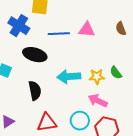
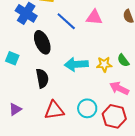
blue line: (59, 34) -> (66, 21), turned 45
black ellipse: (35, 55) -> (42, 42), turned 50
pink arrow: (98, 101) -> (119, 88), moved

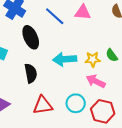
pink arrow: (119, 88) -> (96, 81), moved

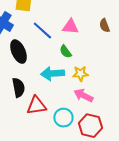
green semicircle: (112, 55) -> (65, 52), moved
red triangle: (43, 105) -> (36, 106), moved

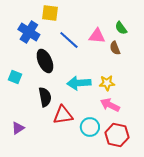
brown semicircle: (104, 26) -> (115, 48), moved
green semicircle: (65, 52) -> (121, 28), moved

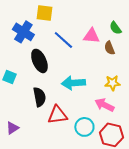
yellow star: (107, 83) -> (112, 83), moved

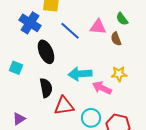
pink arrow: (104, 105) -> (102, 88), moved

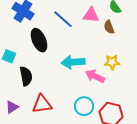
black semicircle: (46, 88) -> (26, 76), moved
red triangle: (64, 106) -> (42, 104), moved

